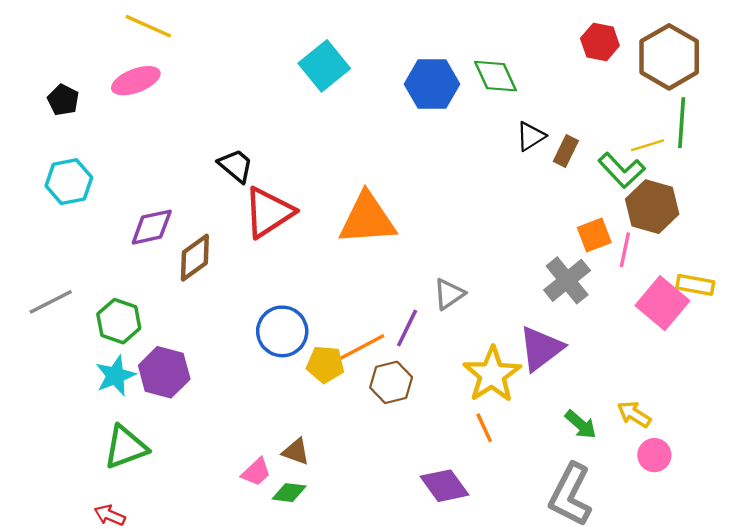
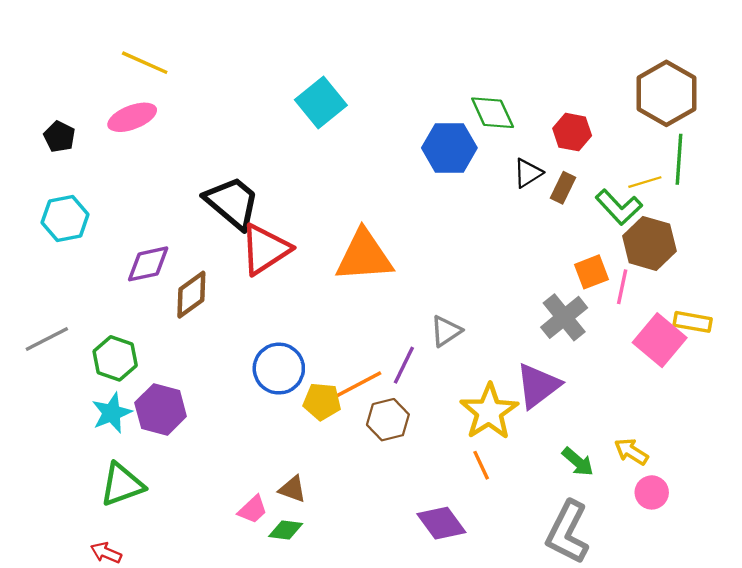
red hexagon: (600, 42) -> (572, 132), moved
blue hexagon: (432, 84) -> (449, 148), moved
black trapezoid: (236, 166) -> (232, 203), size x1.6

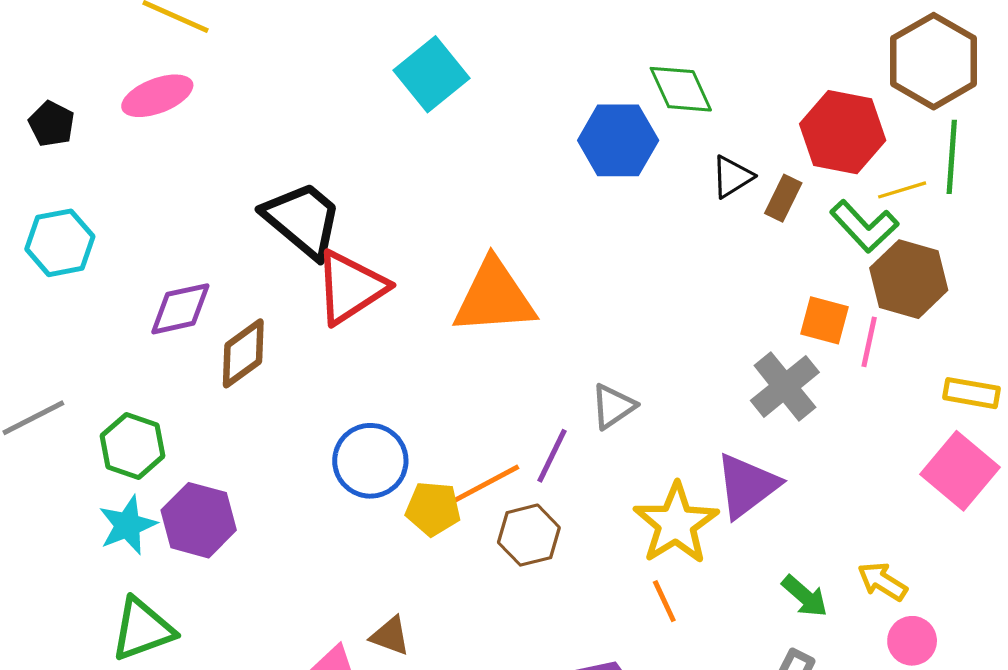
red hexagon: (572, 132) -> (843, 132), moved, size x1.5
orange square: (591, 272) -> (825, 320), turned 36
pink square: (660, 340) -> (960, 471), moved

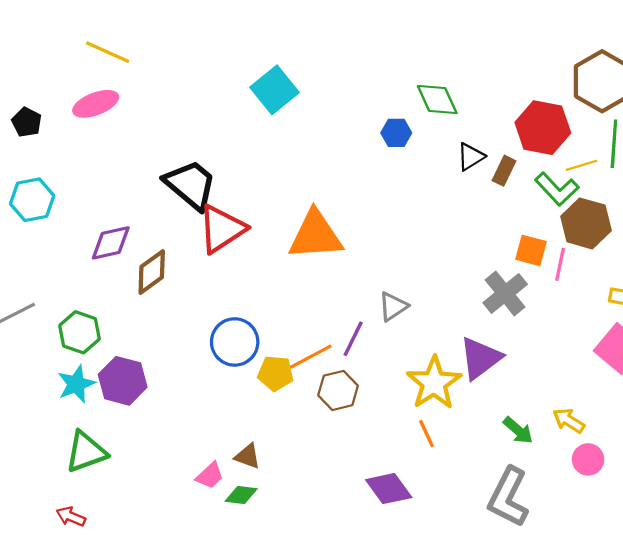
blue hexagon: (618, 140) -> (396, 133), size x0.6

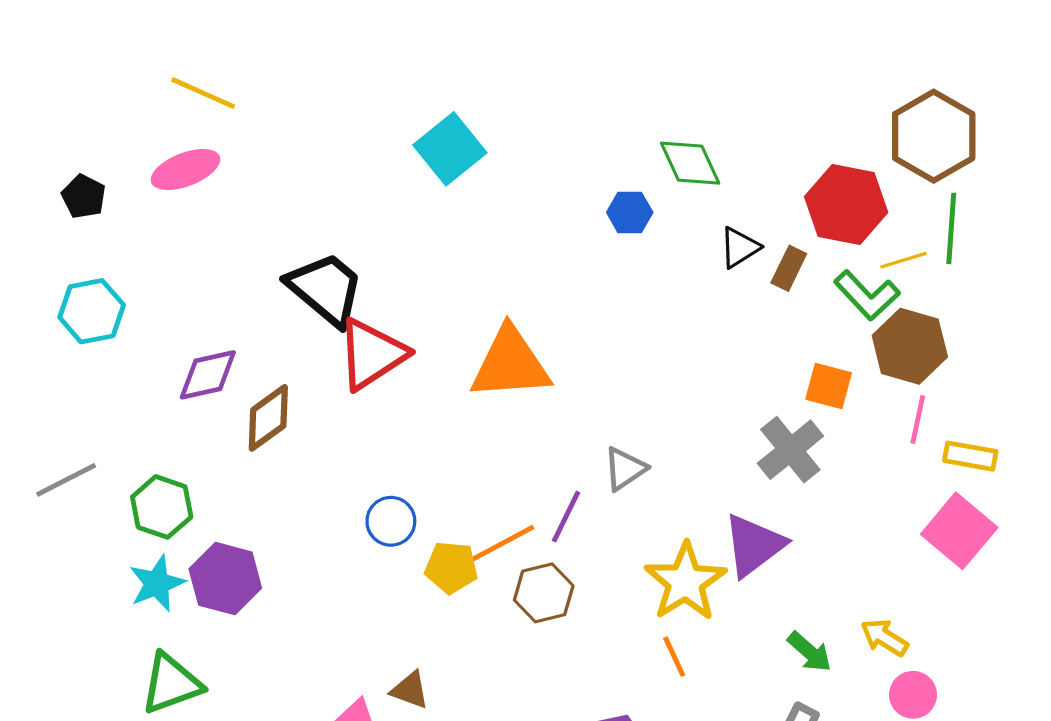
pink line: (560, 264) -> (918, 419), moved
blue circle: (235, 342) -> (391, 521), size x0.7

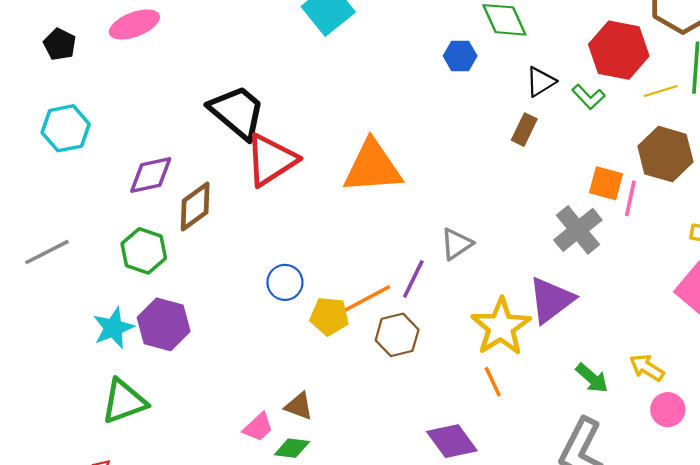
brown rectangle: (789, 268) -> (524, 130), moved
green L-shape: (867, 295) -> (588, 97), moved, size x0.7
pink line: (918, 419) -> (630, 198), moved
green hexagon: (162, 507) -> (144, 251), moved

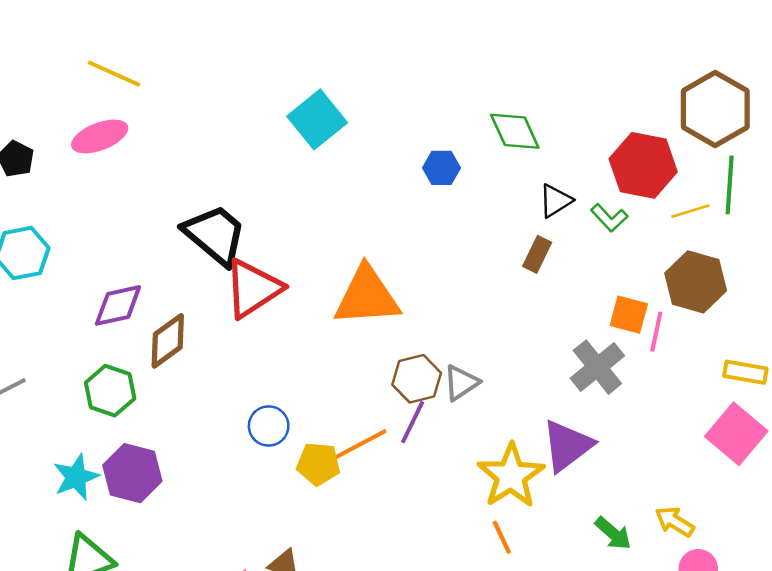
blue hexagon: (460, 56) -> (441, 168), moved
brown hexagon: (397, 335) -> (417, 379), moved

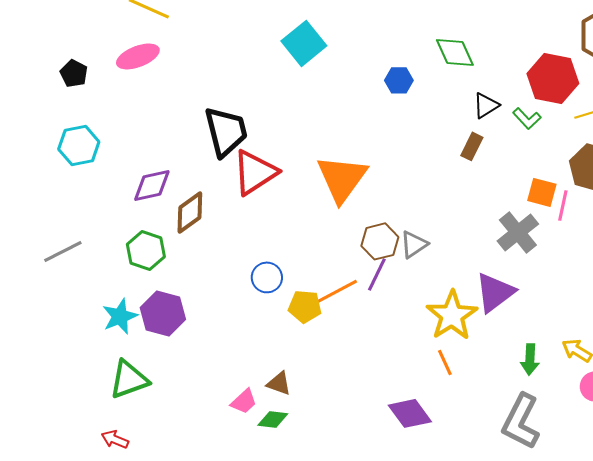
black trapezoid: (215, 235) -> (226, 131), turned 36
orange triangle: (367, 296) -> (342, 178), turned -50
green arrow: (613, 533) -> (530, 359), turned 52

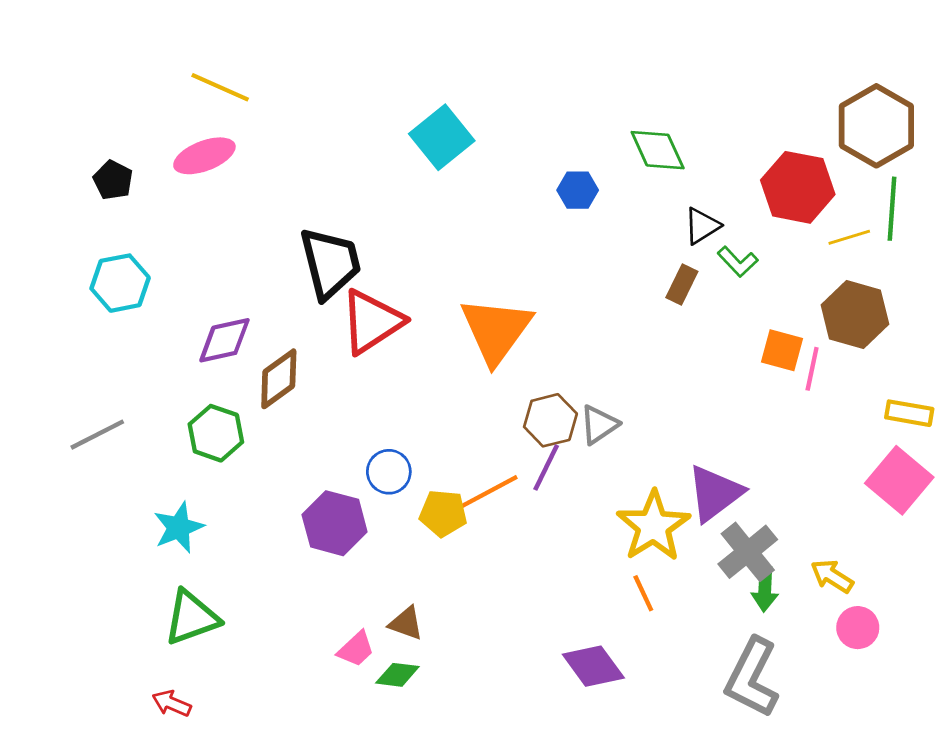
green L-shape: (527, 118) -> (738, 262), moved
gray cross: (518, 232) -> (748, 552), moved
purple hexagon: (163, 313) -> (335, 523), moved

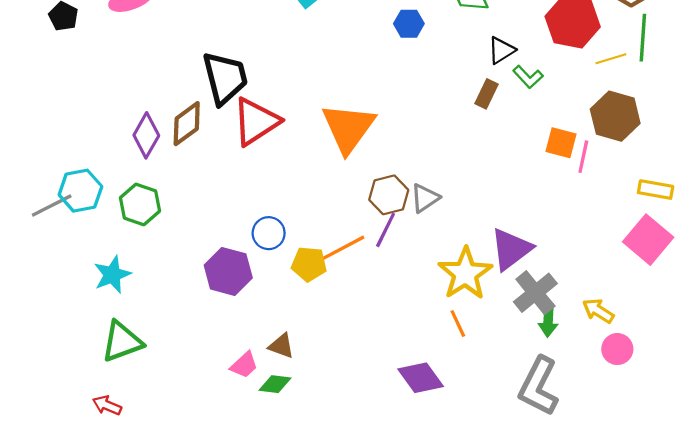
cyan hexagon: (120, 283) -> (80, 191), moved
purple diamond: (224, 340) -> (146, 135), turned -48
brown diamond: (279, 379) -> (187, 124), moved

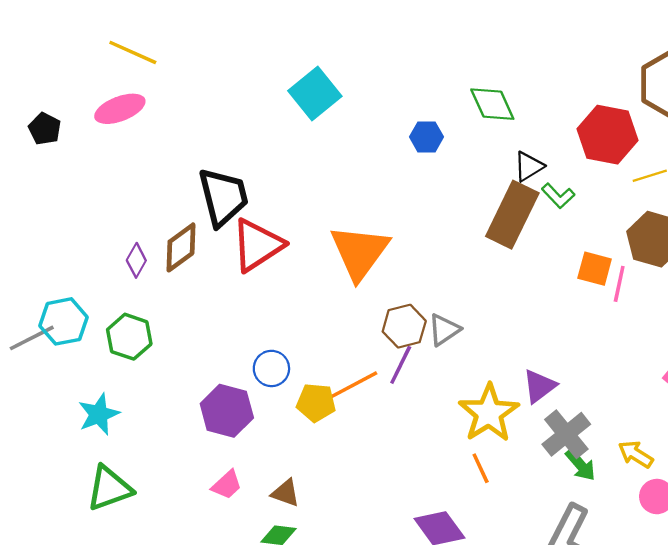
brown rectangle: (487, 94) -> (512, 215), size x2.0
purple diamond: (146, 135) -> (136, 260), size x0.7
purple triangle: (511, 249) -> (539, 386), size x0.7
green arrow: (548, 320) -> (580, 465), turned -44
pink trapezoid: (244, 365) -> (227, 485), moved

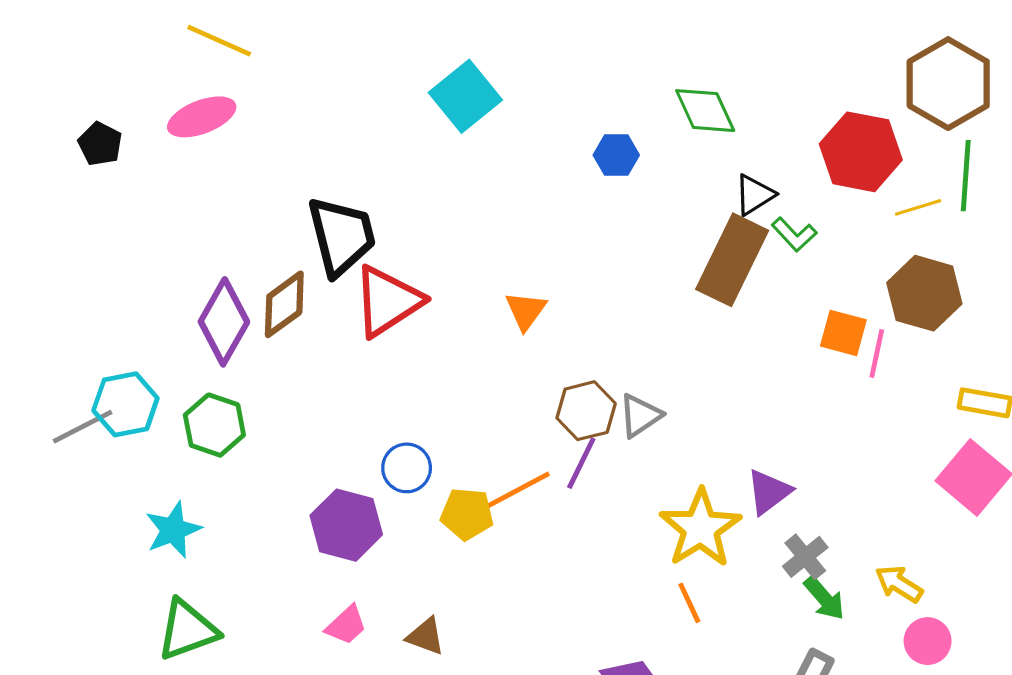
orange triangle: (360, 252) -> (526, 311), size x0.5
purple diamond: (136, 260) -> (224, 322), size x1.8
gray cross: (566, 434) -> (805, 557), size x0.7

